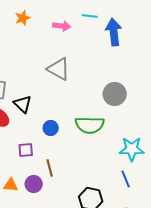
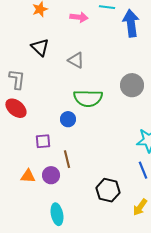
gray triangle: (59, 69) -> (76, 60), size x0.7
black triangle: (23, 104) -> (40, 47), moved
green semicircle: (90, 125) -> (88, 98), moved

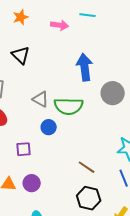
blue arrow: (131, 23) -> (85, 67), moved
gray triangle: (76, 60) -> (41, 99), moved
brown line: (67, 159) -> (87, 167), moved, turned -42

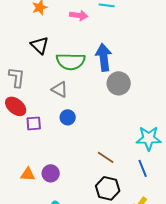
gray circle: (113, 93) -> (119, 83), moved
green semicircle: (69, 106) -> (71, 61), moved
purple square: (24, 149) -> (34, 123), moved

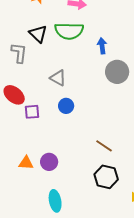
blue arrow: (104, 57) -> (102, 46), size x0.6
green semicircle: (71, 61) -> (69, 31), moved
gray L-shape: (17, 77) -> (19, 53), moved

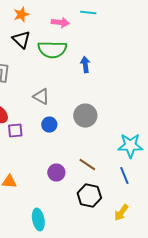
black triangle: (38, 34) -> (21, 40), moved
gray circle: (117, 72) -> (85, 116), moved
purple circle: (49, 162) -> (56, 173), moved

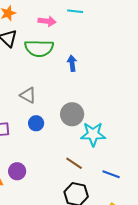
cyan star: (130, 146) -> (93, 134), moved
purple circle: (56, 173) -> (17, 171), moved
blue line: (124, 176) -> (111, 174), turned -48

